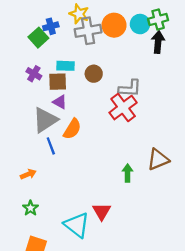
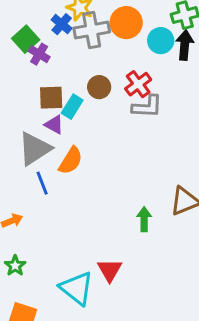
cyan circle: (140, 24) -> (161, 41), moved
blue cross: (51, 26) -> (62, 24), moved, turned -35
cyan rectangle: (65, 66) -> (72, 107), moved, turned -60
purple cross: (34, 74) -> (39, 54), moved
red cross: (123, 108) -> (138, 84), moved, size x0.7

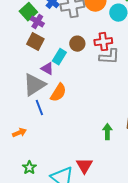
red cross: (138, 84) -> (103, 42), turned 30
brown square: (51, 98) -> (35, 42), moved, turned 30
green star: (15, 266) -> (29, 168), moved

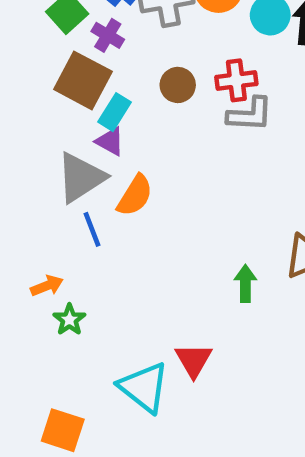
purple cross: (37, 22) -> (108, 35), moved
brown square: (35, 42) -> (83, 80), size x1.4
cyan rectangle: (59, 57) -> (115, 112), moved
green star: (29, 168) -> (69, 320), moved

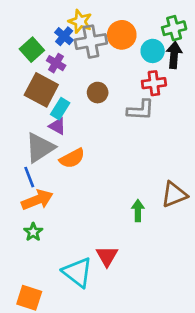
red cross: (236, 80) -> (154, 83), moved
orange semicircle: (135, 196) -> (72, 158), turned 30
blue line: (92, 229) -> (29, 177), moved
orange arrow: (47, 286) -> (37, 200), moved, size x1.6

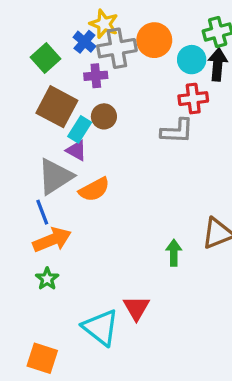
purple cross: (56, 63) -> (96, 76), moved, turned -36
brown circle: (98, 93) -> (104, 116), moved

